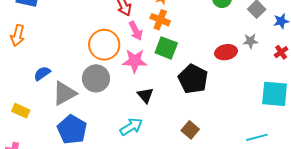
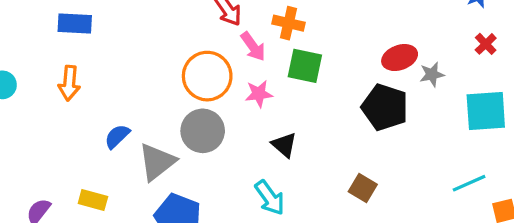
gray star: (250, 41) -> (432, 74), moved
pink star: (135, 61) -> (259, 94), size x0.7
black pentagon: (193, 79) -> (385, 107), moved
cyan arrow: (131, 127) -> (270, 198), turned 95

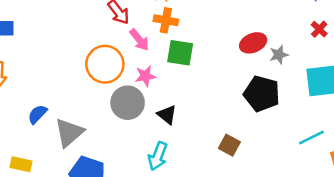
black pentagon: (385, 107) -> (262, 94), moved
gray circle: (203, 131) -> (128, 103), moved
cyan arrow: (270, 198) -> (158, 156), turned 60

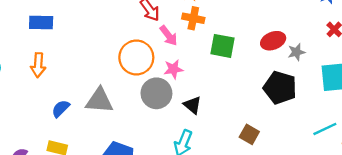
green square: (180, 53) -> (223, 46), moved
blue semicircle: (37, 114) -> (61, 109), moved
gray triangle: (69, 132) -> (99, 101), moved, turned 44

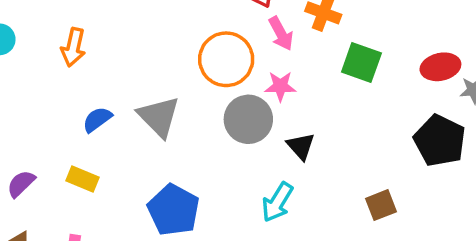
gray triangle: (99, 101) -> (159, 117), turned 32
brown square: (249, 134) -> (381, 205), turned 30

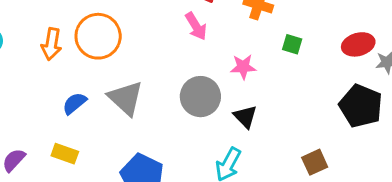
pink arrow: (281, 34) -> (196, 26), moved
orange circle: (226, 59) -> (98, 36), moved
green square: (361, 62) -> (292, 44), size x0.6
pink star: (280, 86) -> (243, 67), moved

